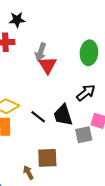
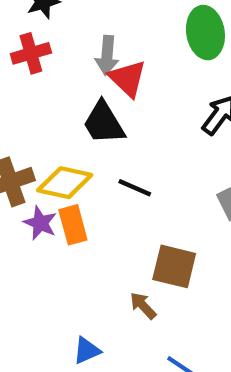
black trapezoid: (63, 115) -> (104, 123), moved
brown square: (47, 158) -> (174, 266), turned 30

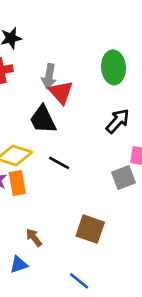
brown square: (174, 266) -> (90, 229), moved
brown arrow: (143, 306) -> (34, 238), moved

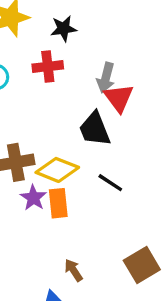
brown square: (90, 229) -> (142, 265), turned 36

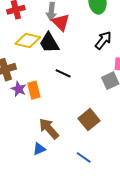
yellow diamond: (57, 170) -> (28, 41), moved
brown arrow: (73, 270) -> (49, 129), size x1.6

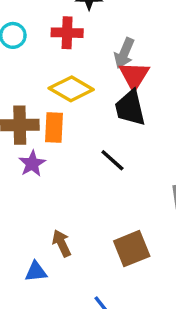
black trapezoid: (49, 43) -> (130, 108), moved
orange rectangle: (34, 90) -> (54, 128), moved
brown arrow: (49, 129) -> (62, 243), size x0.7

